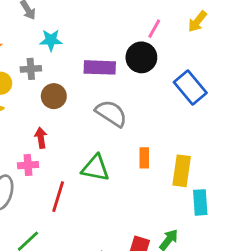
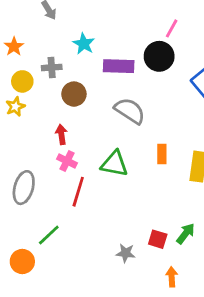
cyan star: (51, 40) -> (84, 44), moved, turned 30
pink cross: (28, 165) -> (67, 161), moved, turned 30

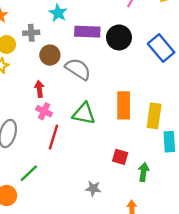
black circle: (159, 56) -> (119, 37), moved
gray semicircle: (130, 111) -> (78, 69), moved
orange rectangle: (162, 154) -> (124, 105), size x1.6
green arrow: (186, 234) -> (144, 172), turned -30
red square: (158, 239) -> (120, 157), moved

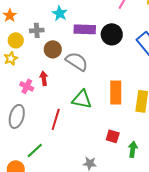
pink cross: (44, 111) -> (27, 86), moved

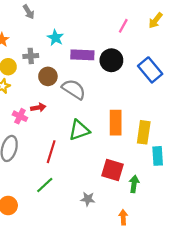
red arrow: (44, 78) -> (38, 108), turned 88
green triangle: (82, 99) -> (79, 130), turned -30
red square: (113, 136) -> (112, 170), size x1.5
green line: (35, 150) -> (45, 185), moved

